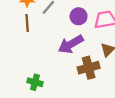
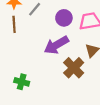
brown cross: (89, 68) -> (74, 68), turned -30

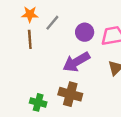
brown cross: (74, 68) -> (70, 94), moved, turned -30

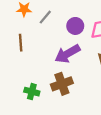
brown line: (30, 39) -> (21, 43), moved
brown cross: (70, 94) -> (62, 84), turned -35

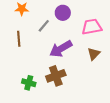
gray line: (45, 17) -> (44, 26), moved
purple circle: (75, 26) -> (63, 13), moved

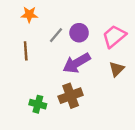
purple circle: (63, 13) -> (79, 33), moved
pink trapezoid: (92, 27) -> (114, 36), turned -30

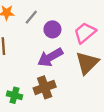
gray line: (56, 35) -> (31, 17), moved
brown triangle: (117, 69) -> (87, 63), size x1.6

